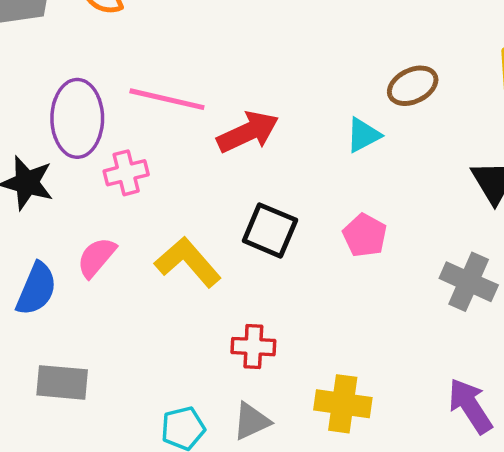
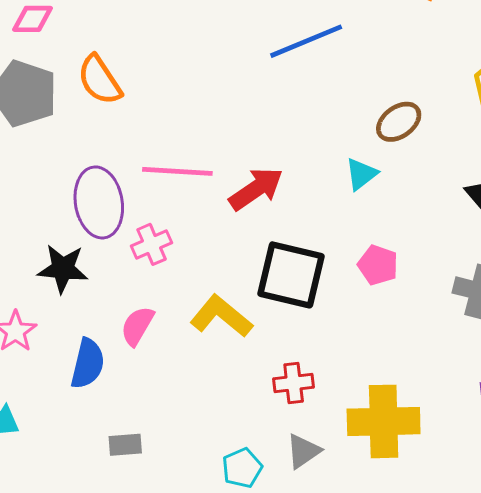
black square: (270, 230) -> (291, 275), size x1.4
gray rectangle: (62, 382) -> (125, 445), size x0.7
yellow cross: (343, 404) -> (384, 421), size x1.4

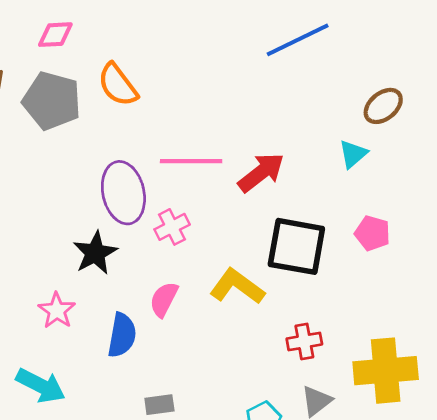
black star: (63, 269) -> (95, 253), turned -30

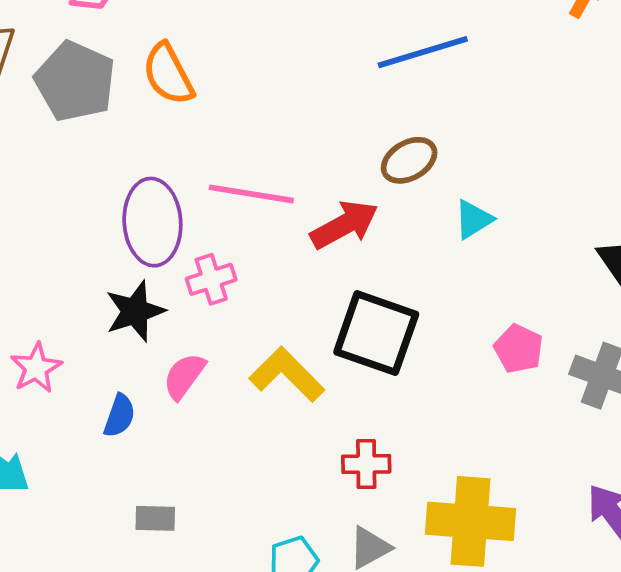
brown ellipse: (383, 106) -> (409, 160), moved
pink pentagon: (372, 233) -> (519, 349), moved
black star: (95, 253) -> (135, 311), moved
blue semicircle: (122, 335) -> (120, 416), size x0.7

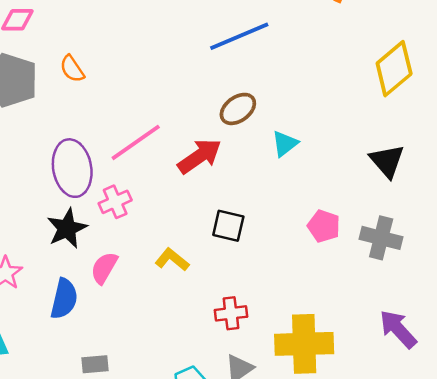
orange semicircle: (168, 74) -> (72, 69), size x0.7
pink line: (251, 194) -> (136, 142), turned -38
black square: (376, 333) -> (228, 226), size x0.6
yellow L-shape: (287, 374) -> (172, 260), size x0.7
blue semicircle: (120, 416) -> (64, 299), size x1.4

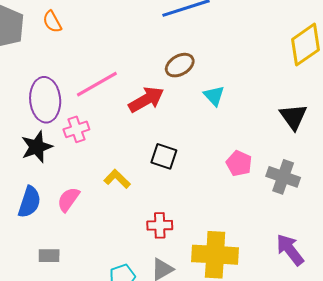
cyan triangle: (285, 144) -> (214, 96), turned -40
pink semicircle: (104, 268) -> (68, 199), moved

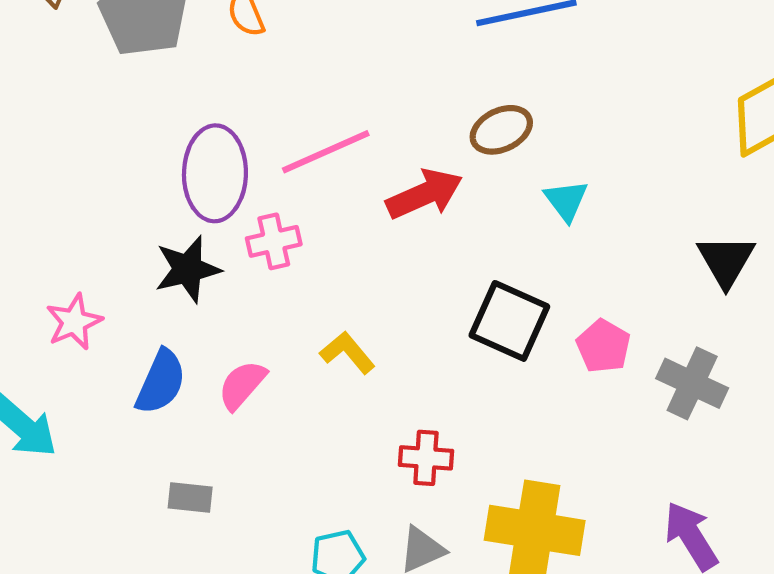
black square: (164, 156) -> (509, 321), moved, size x1.4

